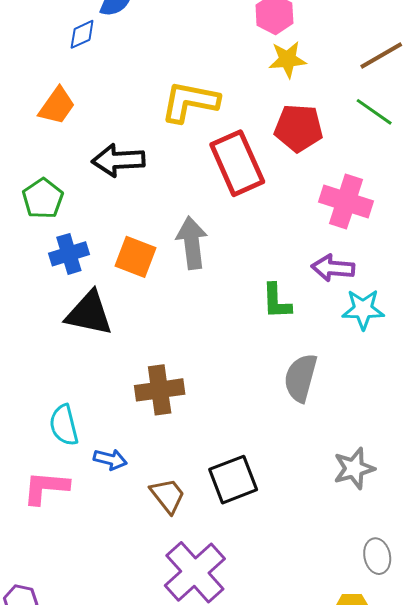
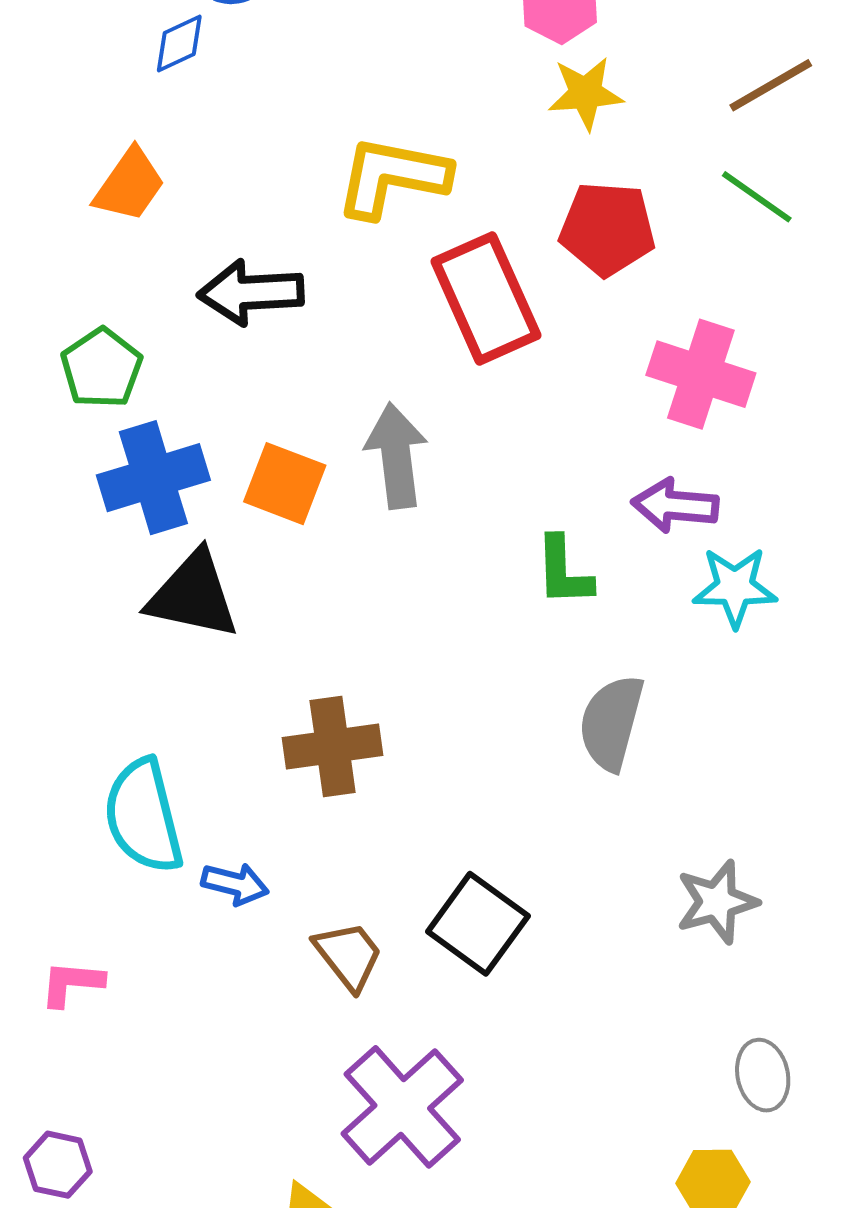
blue cross: (69, 254) -> (153, 478), size x1.4
cyan semicircle: (64, 425) -> (143, 816), size x1.4
black square: (233, 480) -> (478, 924), turned -33
pink L-shape: (46, 488) -> (72, 983), moved, size x0.7

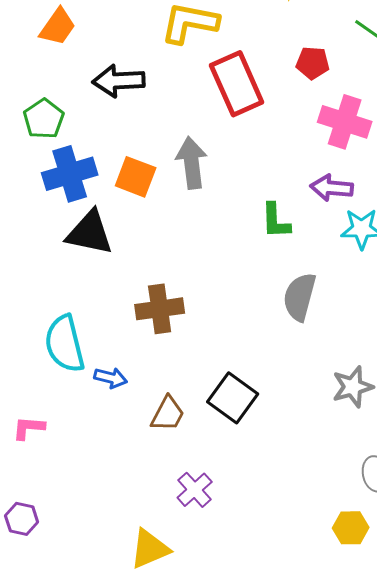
red pentagon: (607, 229) -> (313, 63), moved, size x0.7
brown trapezoid: (348, 956) -> (168, 414), turned 66
purple cross: (402, 1107) -> (195, 490), size x0.6

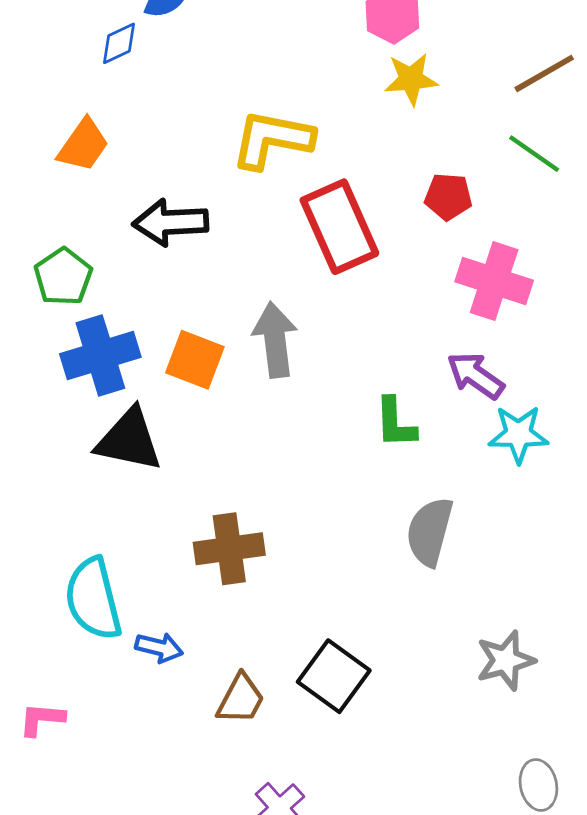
purple arrow: (332, 188) -> (475, 376), turned 30

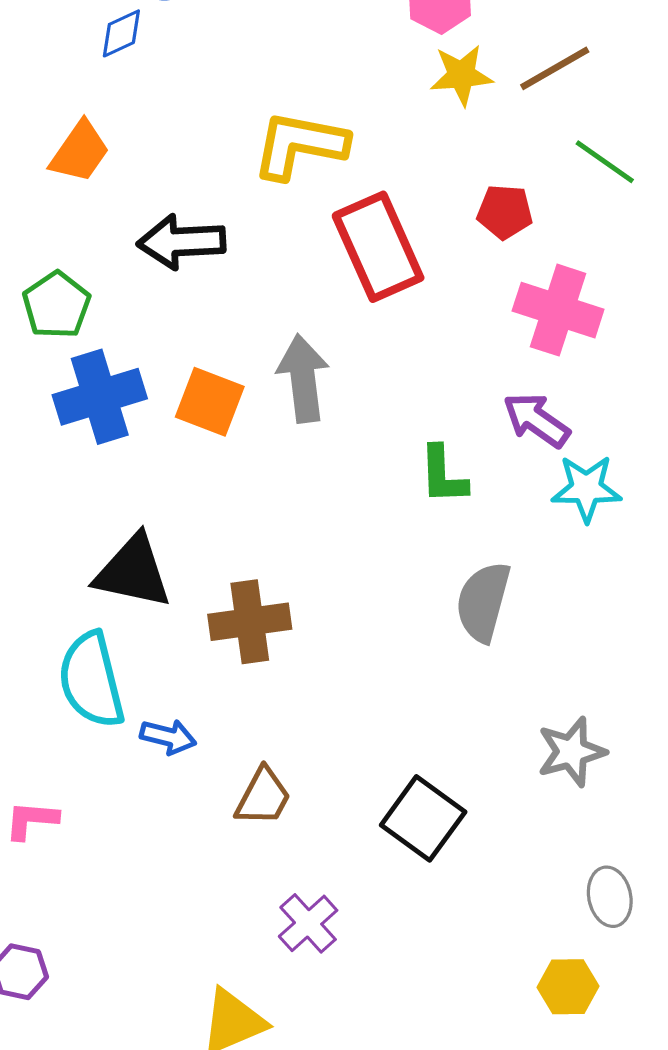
brown line: (544, 73) -> (555, 68), moved
black triangle: (129, 440) -> (133, 572), moved
black square: (334, 676) -> (423, 818), moved

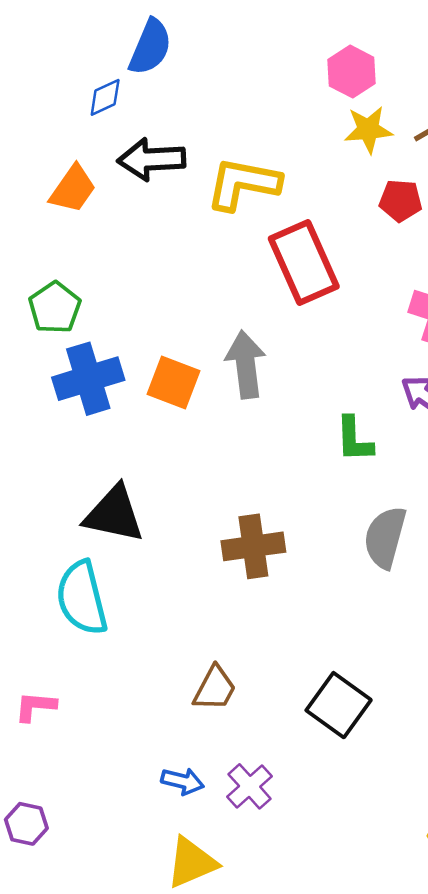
red pentagon: (505, 212) -> (401, 201), moved
black arrow: (181, 242) -> (152, 159), moved
brown cross: (250, 622) -> (253, 546), moved
blue arrow: (168, 737) -> (182, 781), moved

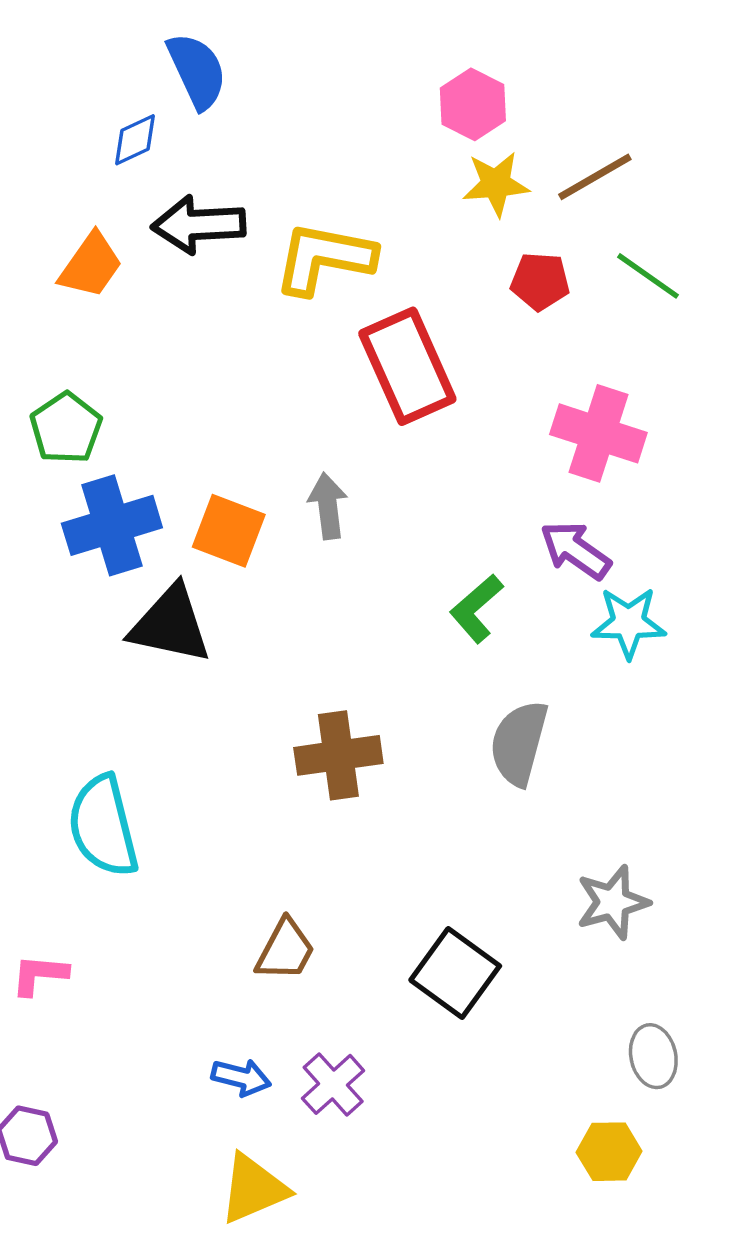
blue semicircle: (150, 47) -> (197, 71), turned -48
gray arrow: (246, 364) -> (328, 506), size x0.7
green L-shape: (354, 439) -> (476, 609), turned 51
black triangle: (114, 514) -> (170, 624), moved

